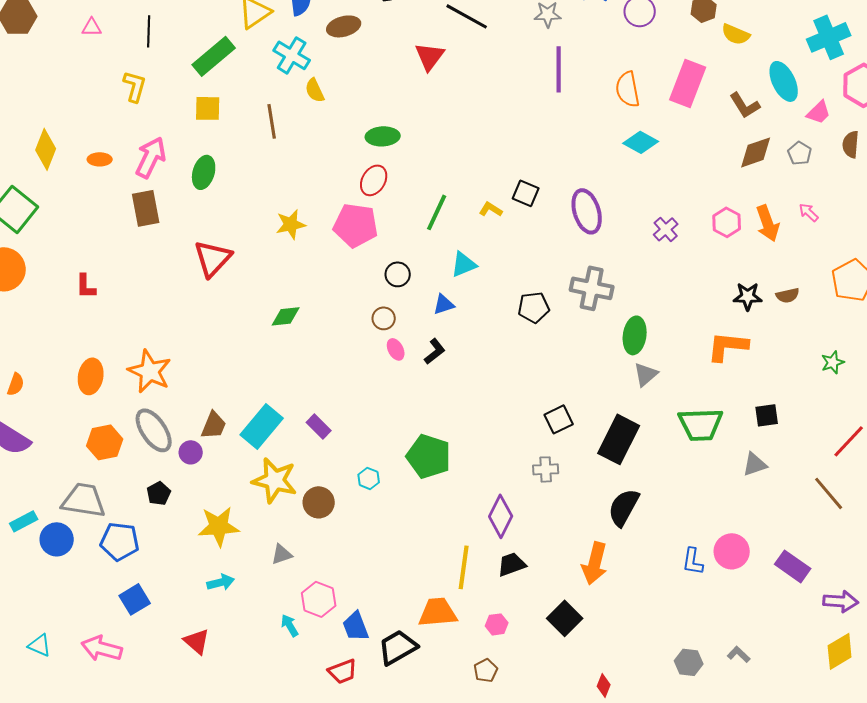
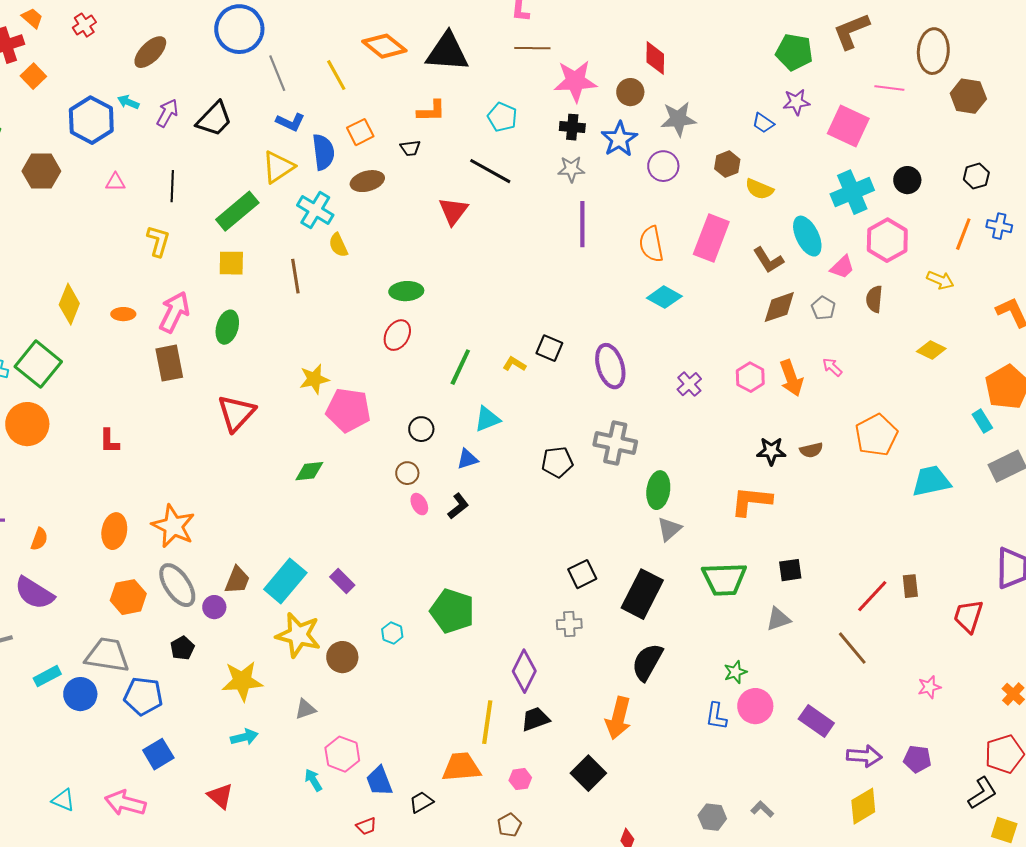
pink pentagon: (356, 225) -> (348, 410), moved
green star: (833, 362) -> (735, 672), moved
black trapezoid: (398, 647) -> (421, 802), size x0.6
red trapezoid: (343, 671) -> (366, 826), size x0.7

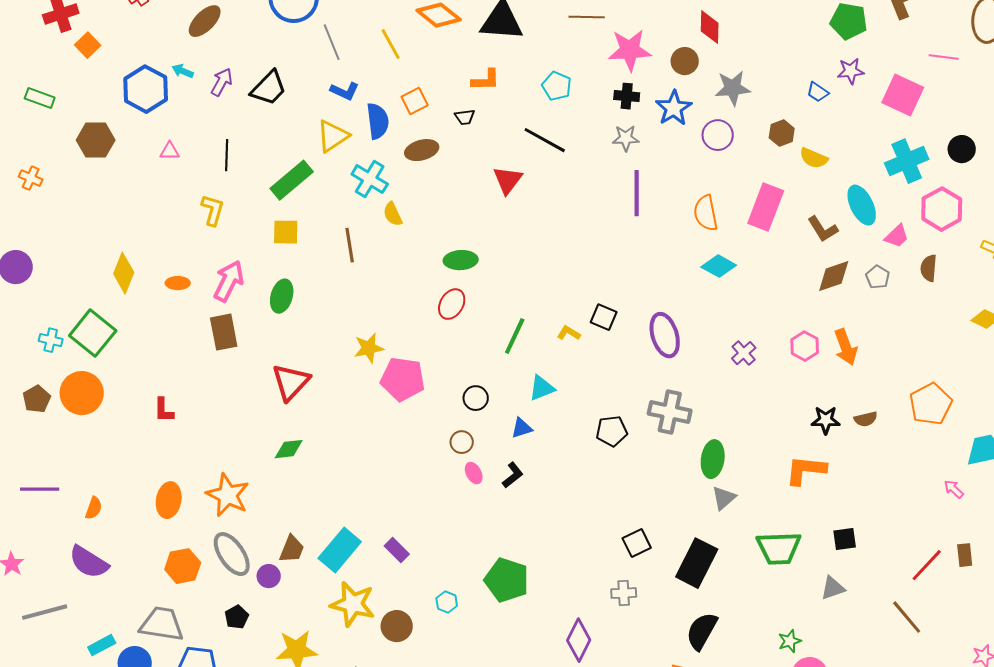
pink arrow: (832, 367) -> (954, 489), moved
green diamond: (309, 471) -> (289, 449), moved

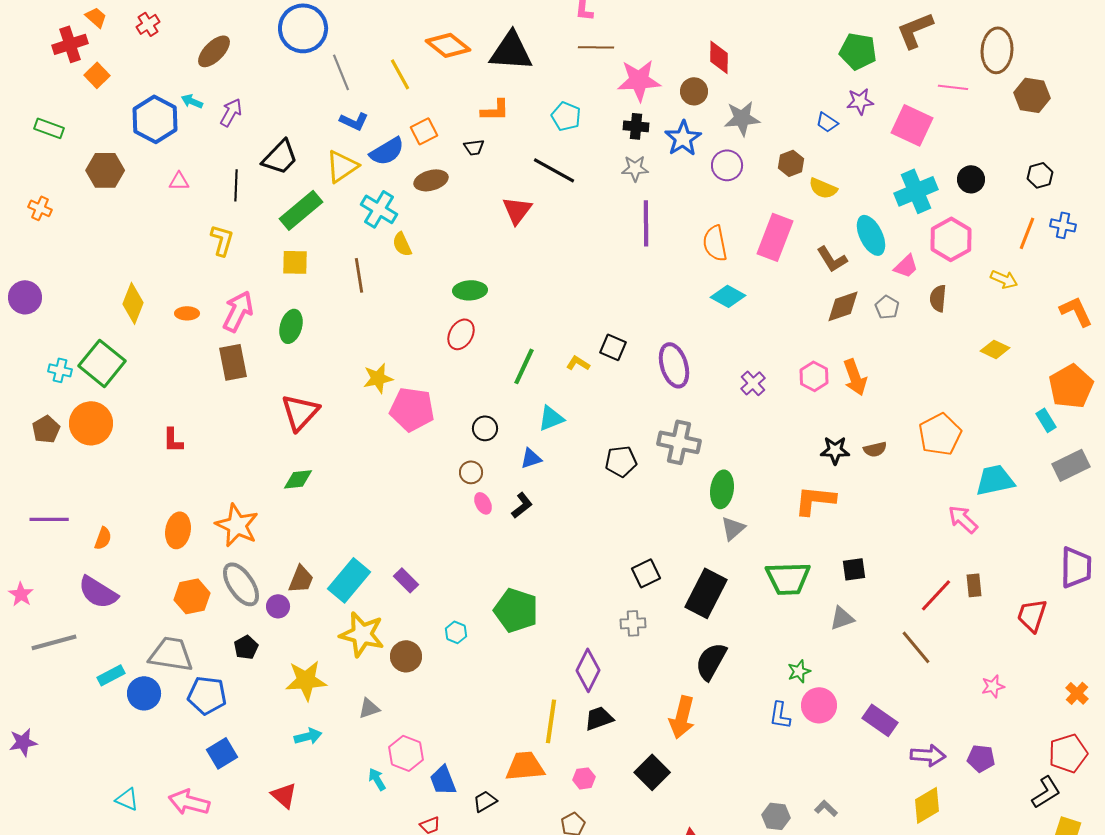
black trapezoid: (269, 88) -> (280, 157), moved
blue semicircle: (378, 121) -> (387, 151), turned 66
pink arrow: (954, 489) -> (963, 519), size x1.5

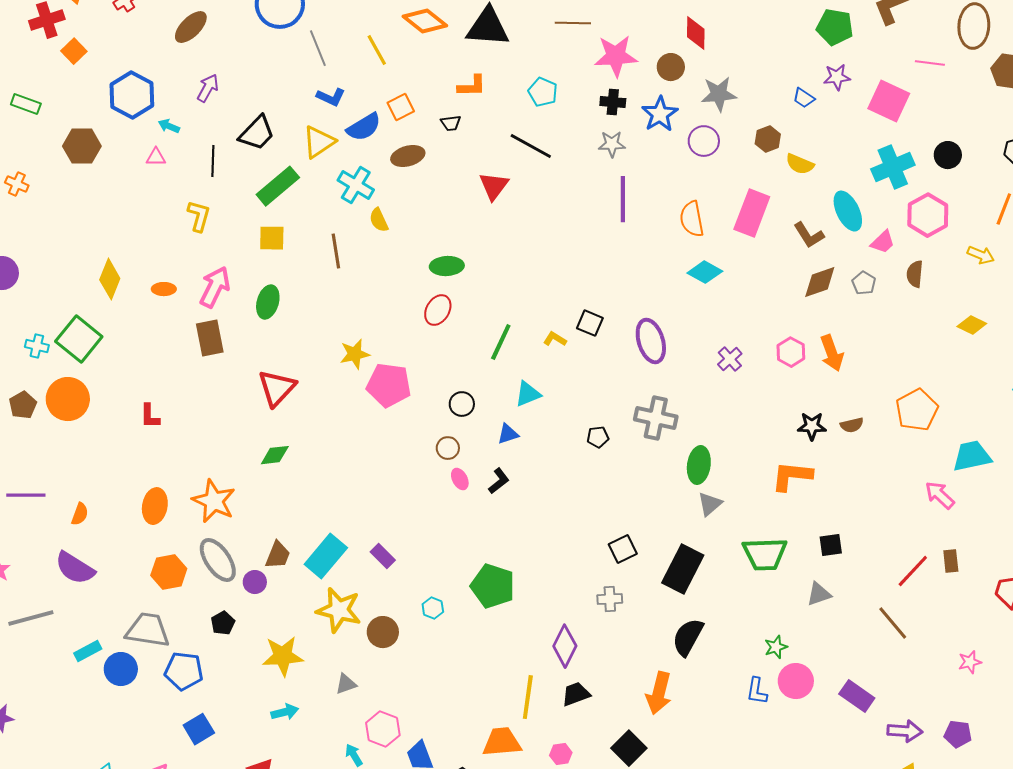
cyan arrow: (192, 101) -> (169, 126), moved
black pentagon: (621, 461) -> (598, 437), size x0.7

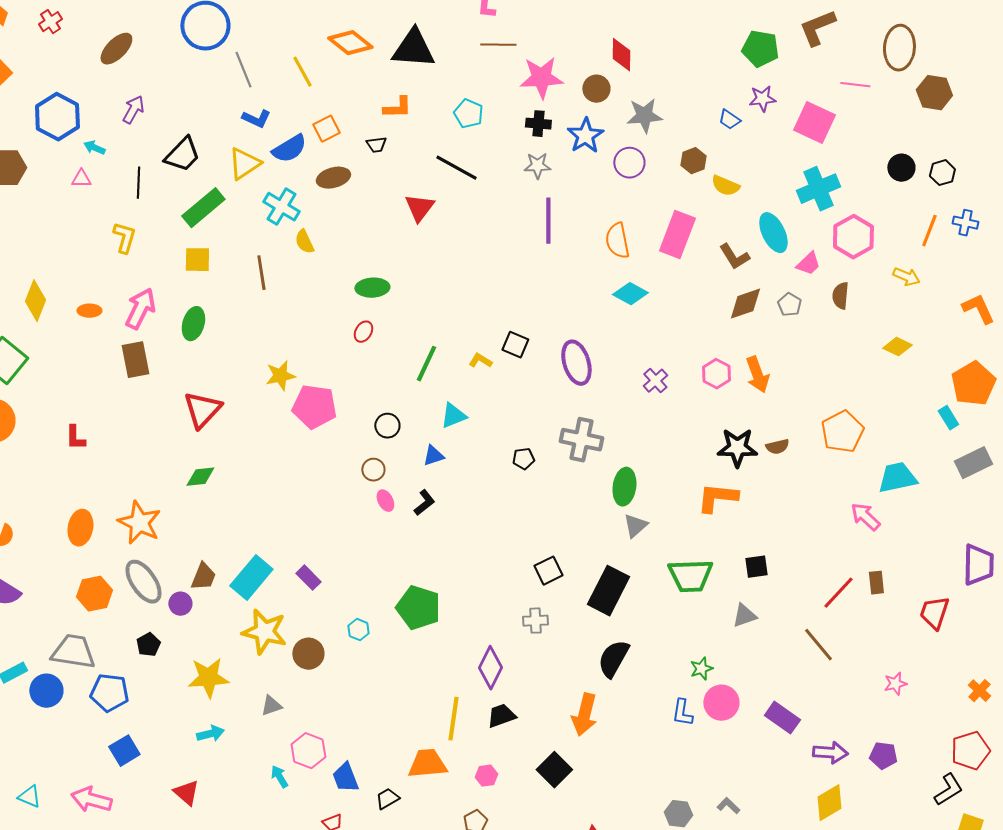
black circle: (948, 155) -> (901, 168), moved
red ellipse: (438, 310) -> (363, 332), size x0.7
black star: (812, 426) -> (737, 448), size x1.4

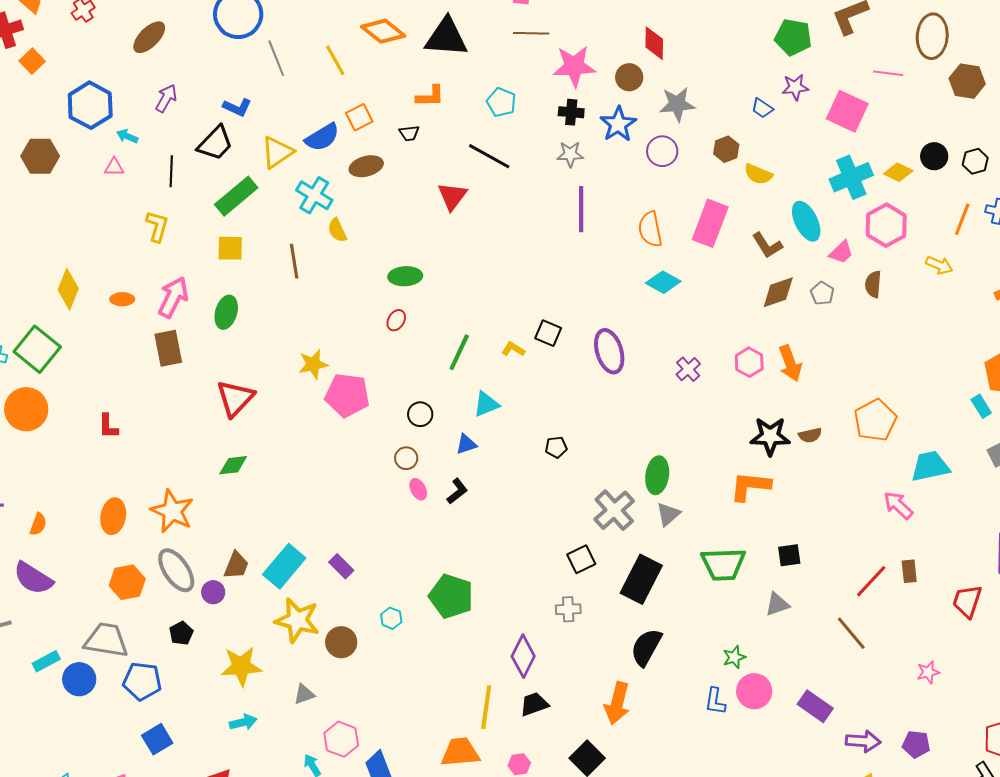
blue L-shape: (256, 119) -> (237, 107), moved
yellow diamond: (897, 347) -> (898, 172), moved
gray cross: (581, 440) -> (614, 510), moved, turned 36

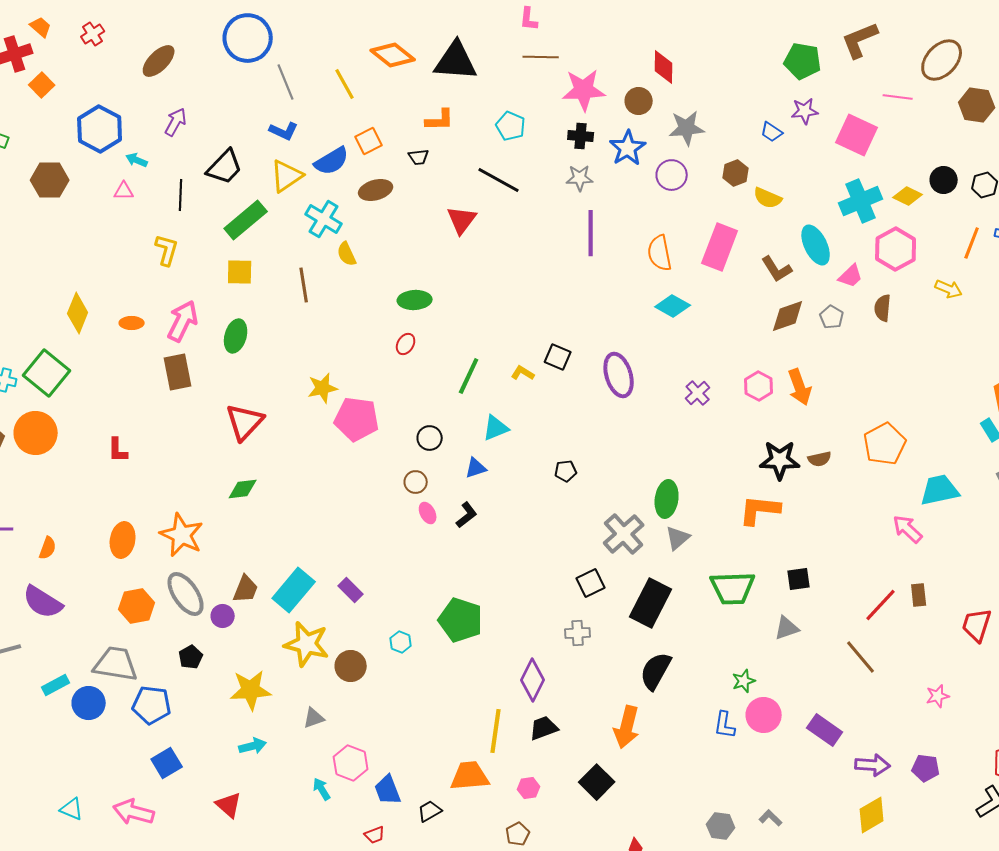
brown ellipse: (932, 36) -> (942, 60), turned 39
blue L-shape: (237, 107) -> (284, 131), moved

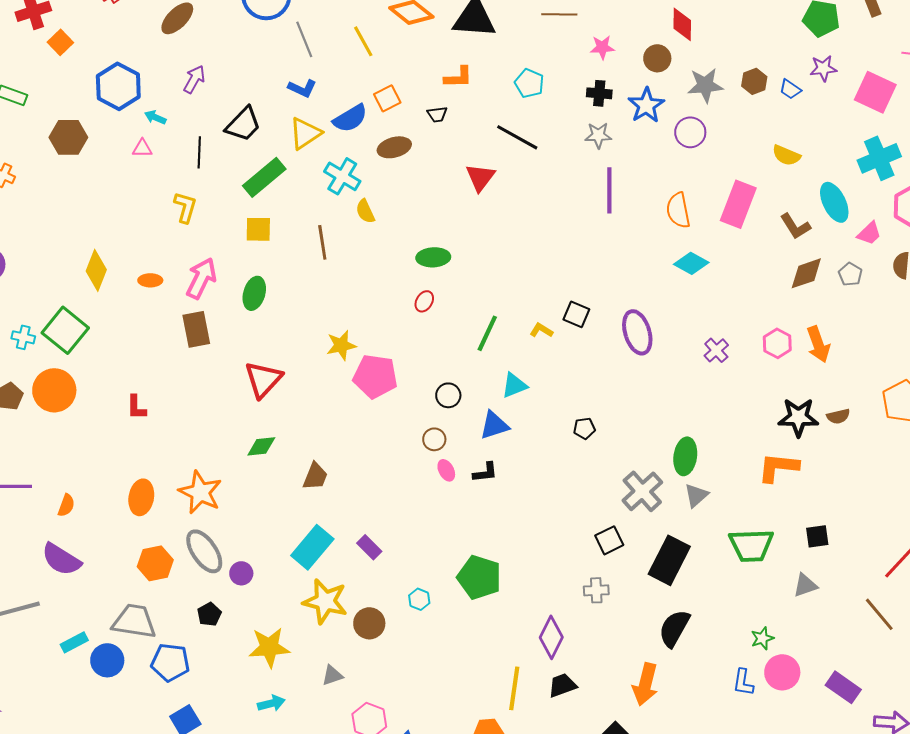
pink star: (584, 90) -> (602, 47), size x0.6
brown hexagon: (736, 173) -> (754, 81), moved
blue triangle: (476, 468) -> (494, 425), size x1.4
black L-shape: (467, 515) -> (485, 472), turned 32
brown trapezoid: (246, 589) -> (315, 476), moved

